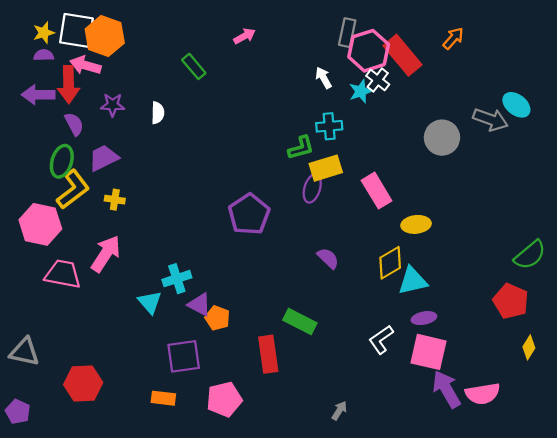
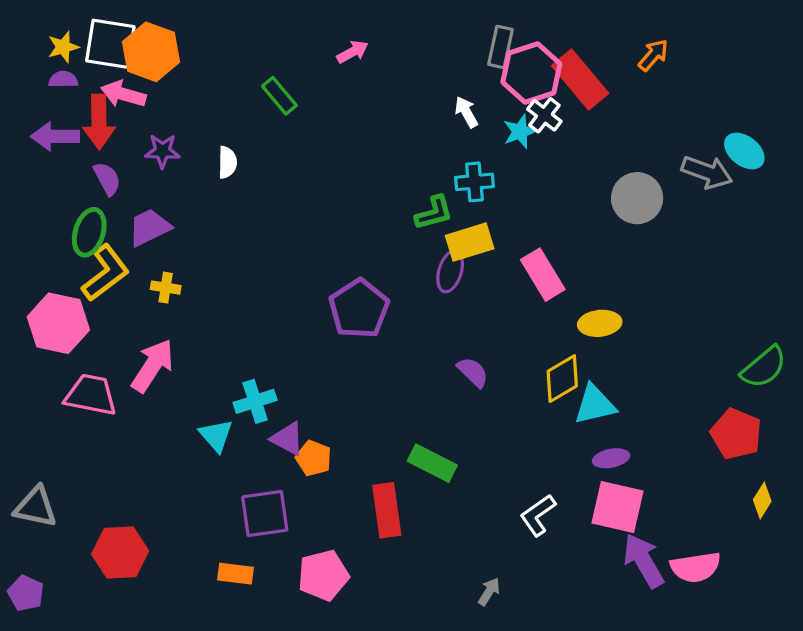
white L-shape: (381, 340) -> (538, 515), moved

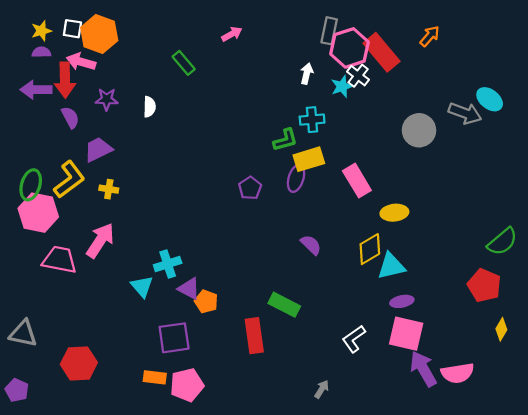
white square: (110, 44) -> (72, 29), size x0.6
white arrow: (466, 112) -> (307, 74), turned 42
green ellipse: (89, 232) -> (31, 185), moved
purple pentagon: (359, 309) -> (250, 188), moved, size x0.6
pink pentagon: (323, 575) -> (187, 385), moved

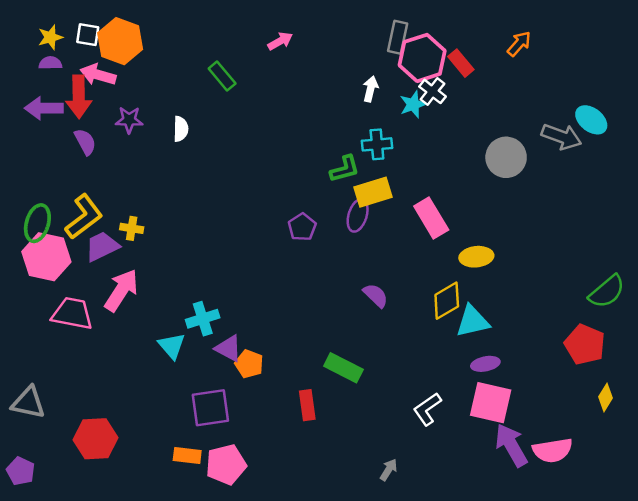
red rectangle: (382, 52) -> (461, 63), size x0.6
purple trapezoid: (98, 150) -> (102, 246), moved
red rectangle: (254, 336) -> (307, 405), size x0.7

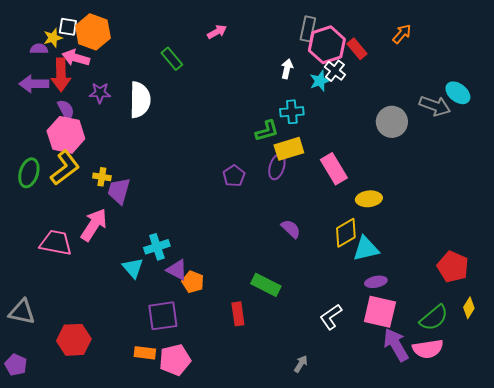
yellow star: (50, 37) -> (53, 38), moved
white semicircle: (181, 129) -> (140, 100), size x1.8
purple trapezoid: (102, 246) -> (119, 191), moved, turned -48
pink hexagon: (46, 257) -> (66, 135), moved
green semicircle: (607, 292) -> (434, 318), moved

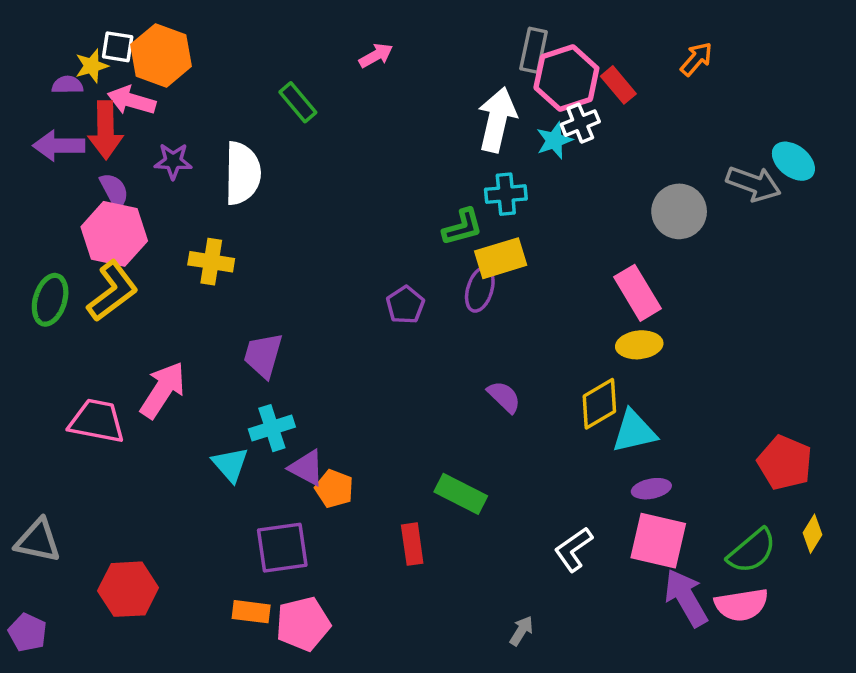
white arrow: (287, 69) -> (497, 120), size x1.8
white cross: (335, 71) -> (580, 123), turned 30
pink rectangle: (334, 169) -> (637, 293), moved
yellow cross: (102, 177) -> (211, 262), moved, size x1.4
purple trapezoid: (119, 191) -> (263, 355), moved

